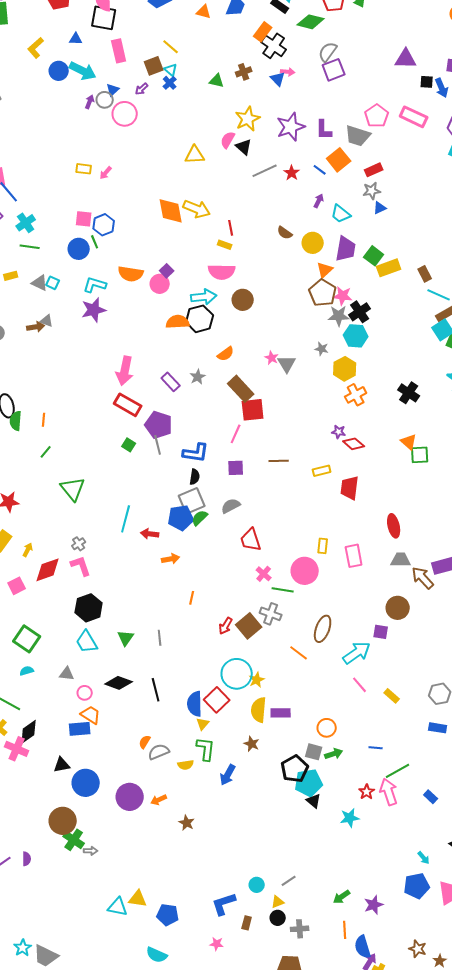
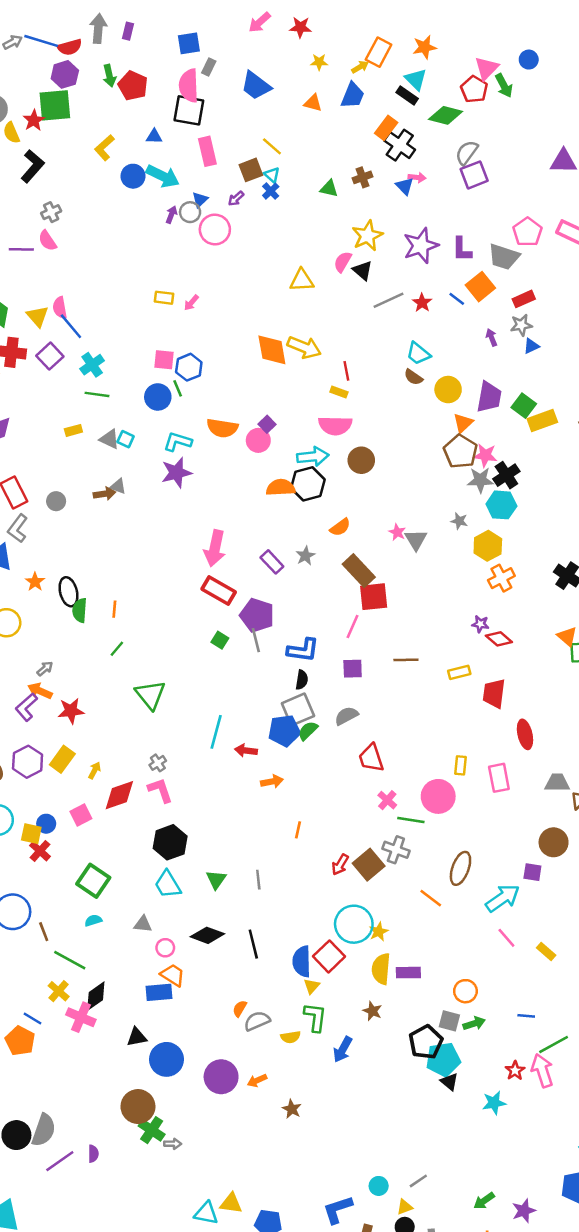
purple arrow: (319, 201) -> (492, 337), moved, turned -48
cyan trapezoid: (341, 214) -> (418, 354), moved
red ellipse: (394, 526) -> (525, 734), moved

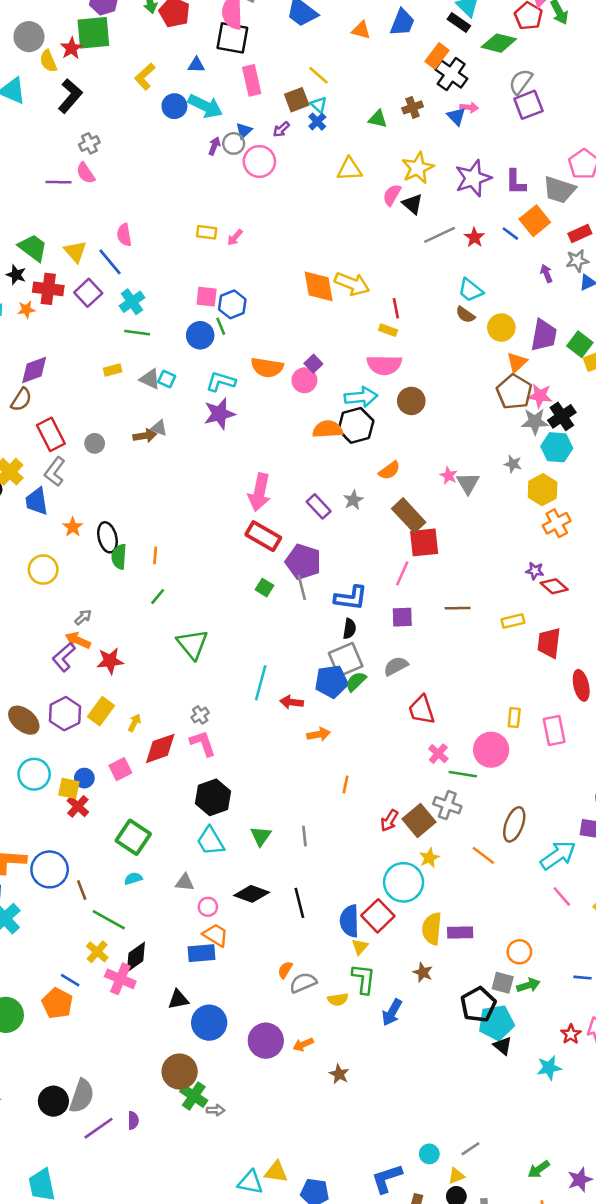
yellow triangle: (302, 280) -> (349, 169), moved
pink semicircle: (60, 308) -> (124, 235), moved
yellow star: (379, 932) -> (429, 858), moved

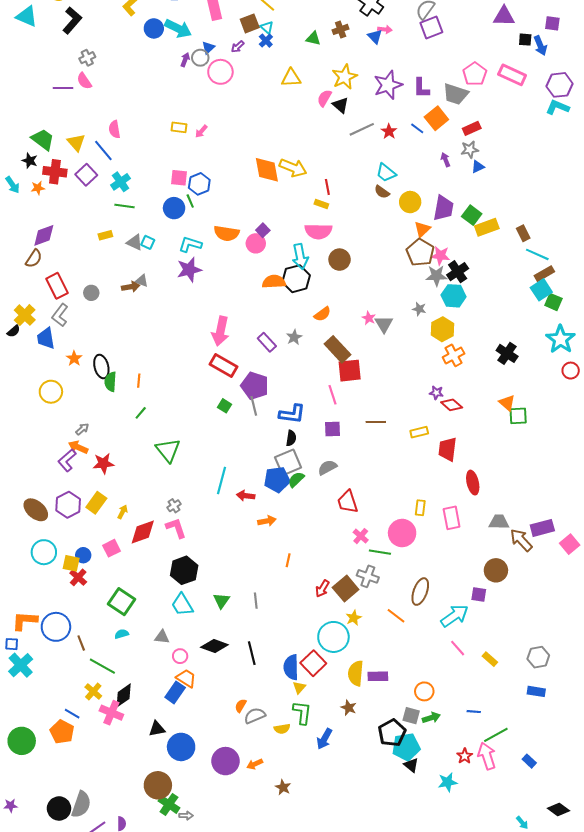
cyan arrow: (361, 397) -> (300, 257), turned 85
pink line: (402, 573) -> (332, 395), turned -42
blue rectangle: (201, 953) -> (175, 692), turned -50

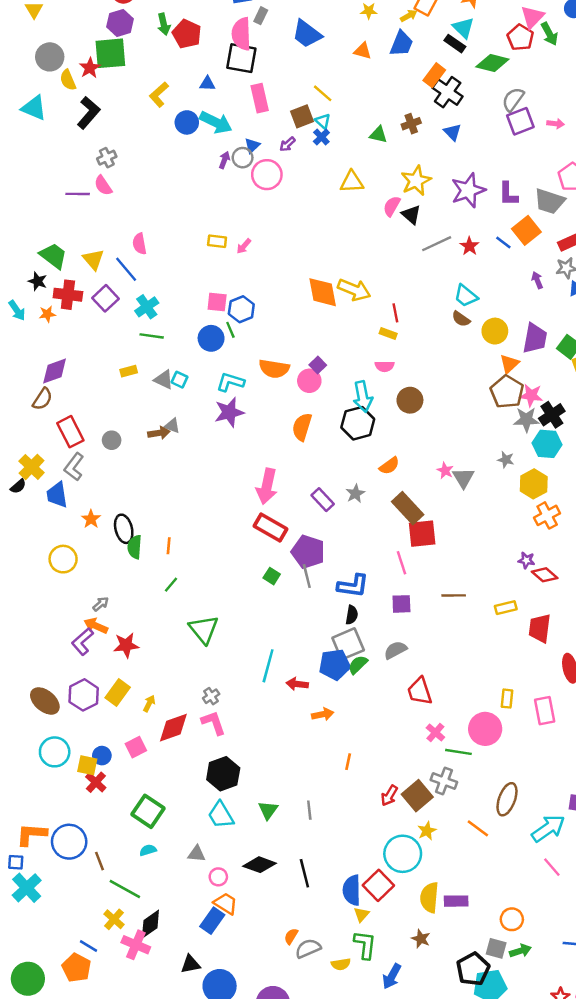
pink arrow: (385, 29) -> (556, 124), moved
pink semicircle: (318, 231) -> (384, 366), size x0.6
orange semicircle: (274, 282) -> (302, 427), moved, turned -70

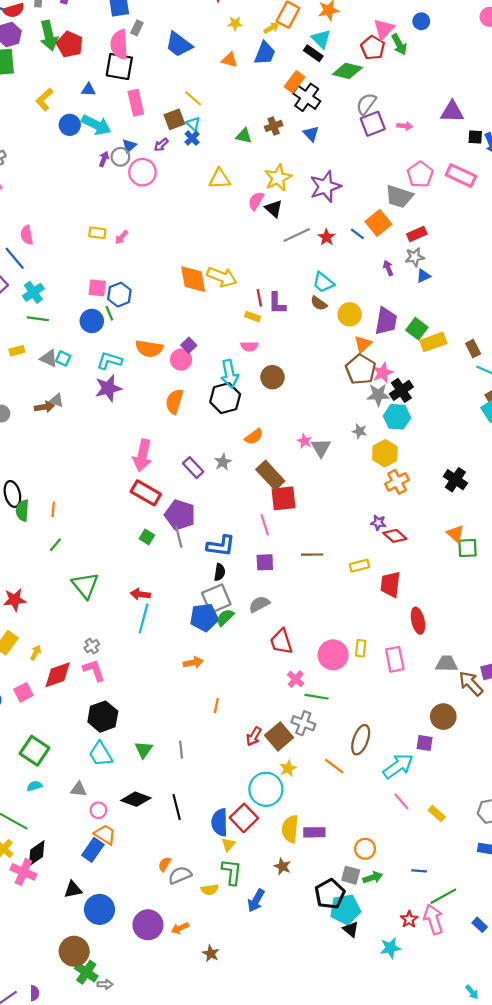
green arrow: (164, 24) -> (49, 36), size x1.5
purple L-shape: (508, 194) -> (277, 303), moved
pink star: (531, 395) -> (383, 373), turned -30
red arrow: (297, 684) -> (140, 594), moved
pink circle: (485, 729) -> (333, 655), moved

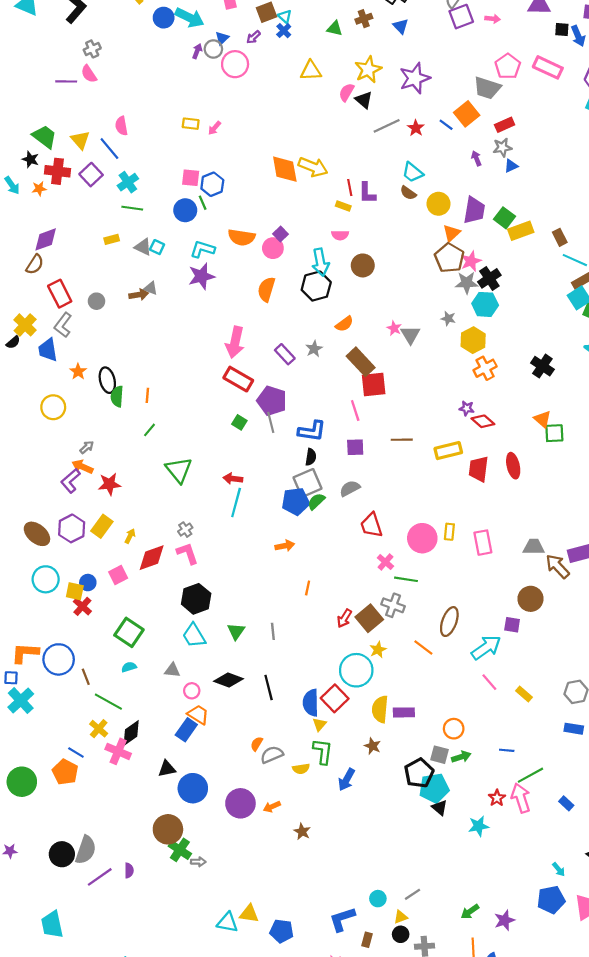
yellow rectangle: (360, 566) -> (448, 451), size x1.4
red ellipse: (418, 621) -> (513, 466), moved

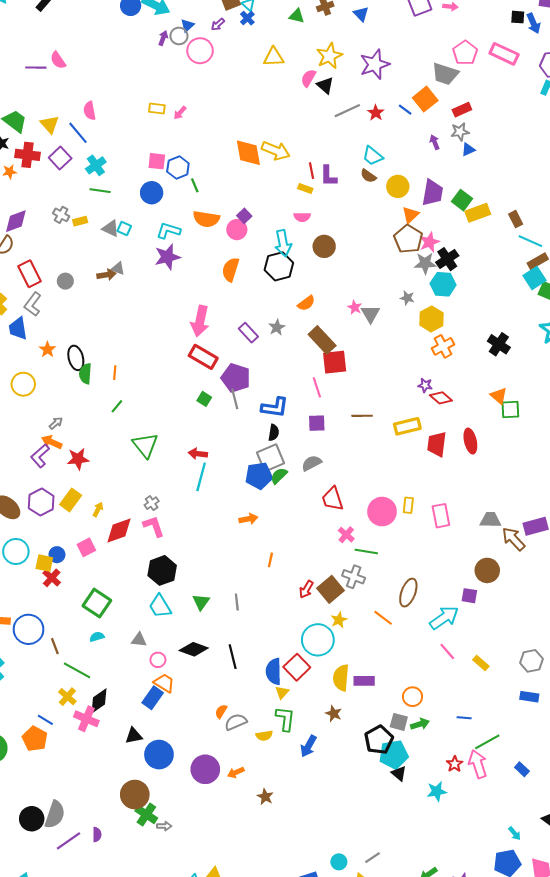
gray cross: (92, 49) -> (61, 215), moved, turned -35
green line: (203, 203) -> (195, 185), moved

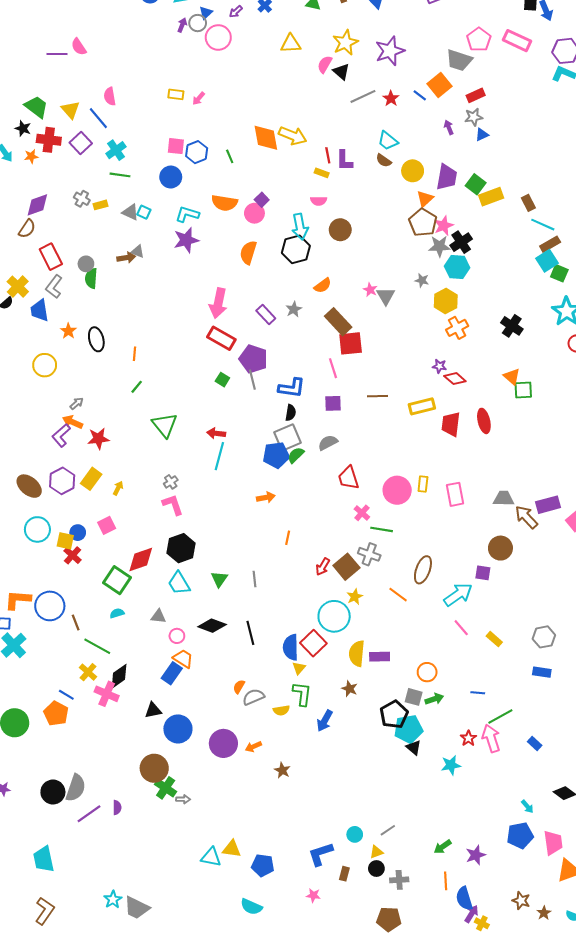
green line: (195, 185) -> (230, 156), moved
green semicircle: (85, 374) -> (91, 278), moved
red diamond: (119, 530) -> (141, 559), moved

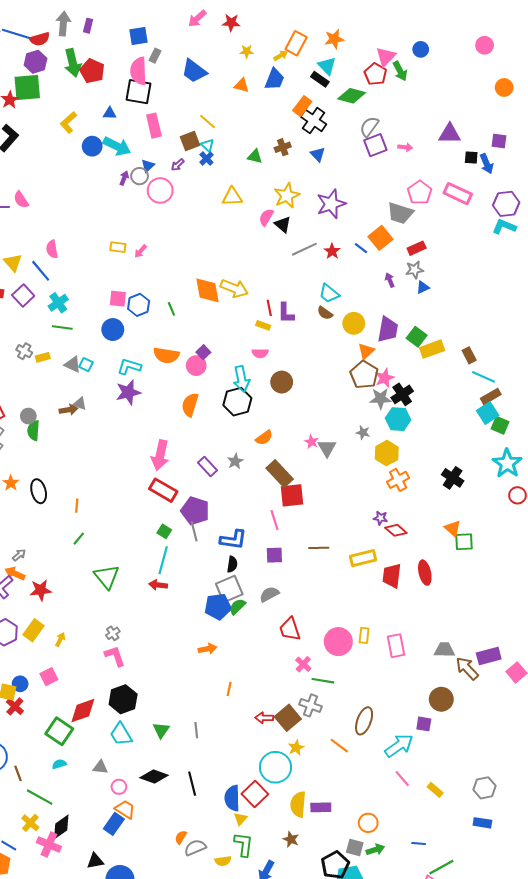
cyan line: (219, 456) -> (163, 560), moved
red arrow: (323, 567) -> (264, 718), turned 60

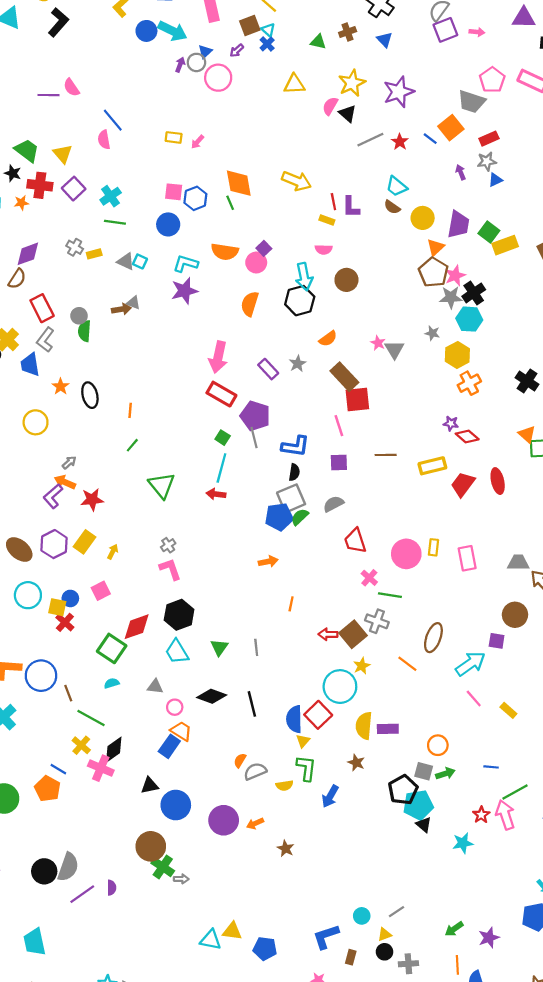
blue line: (41, 271) -> (113, 120), moved
orange diamond: (208, 290) -> (239, 183), moved
red trapezoid: (392, 576) -> (463, 484), turned 30

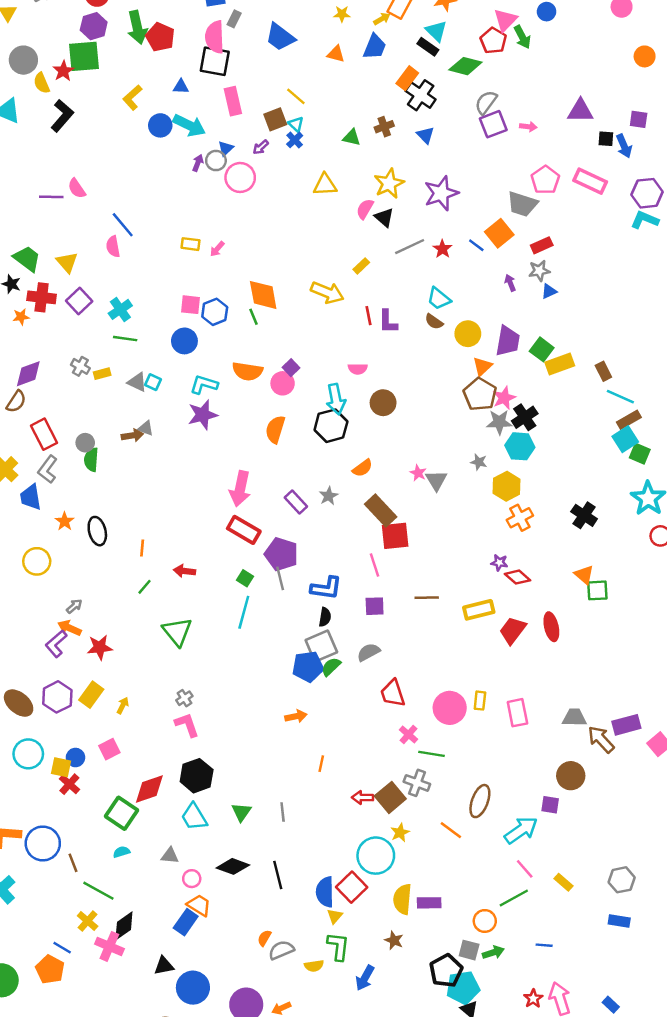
yellow rectangle: (327, 220) -> (361, 266), moved, turned -64
red arrow: (216, 494) -> (184, 571), moved
green line: (515, 792) -> (514, 898), moved

